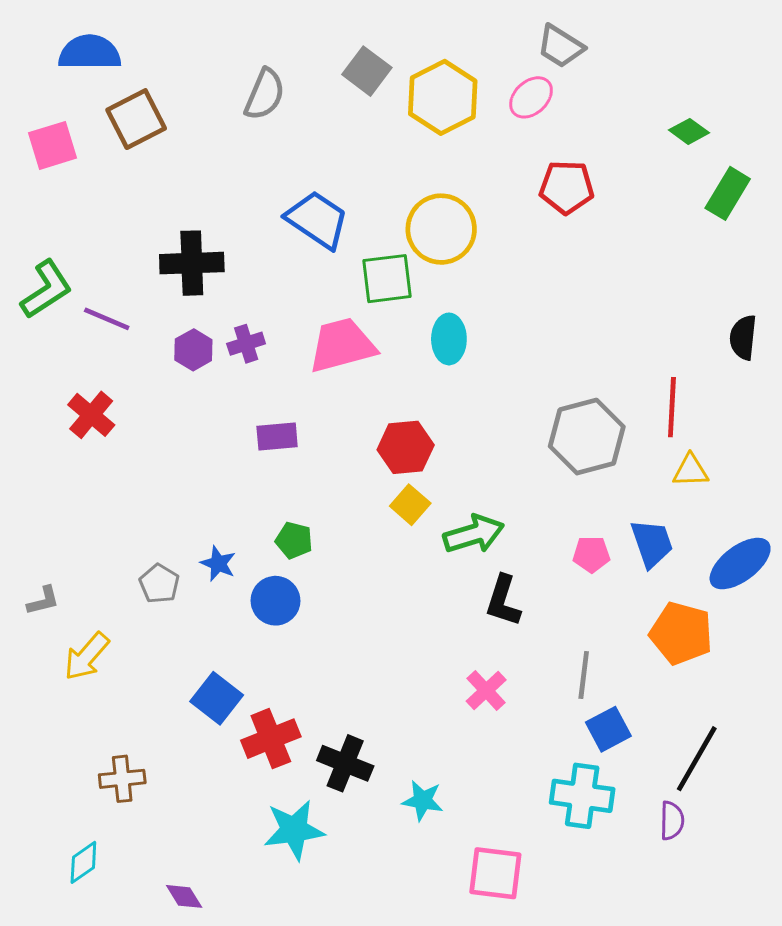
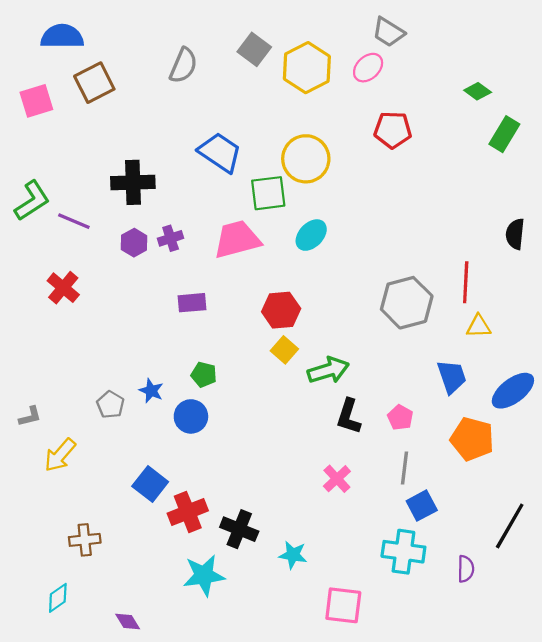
cyan ellipse: (449, 339) -> (311, 235), turned 44
pink pentagon: (591, 554) -> (400, 418), moved, turned 30
black line: (697, 759) -> (510, 526), moved

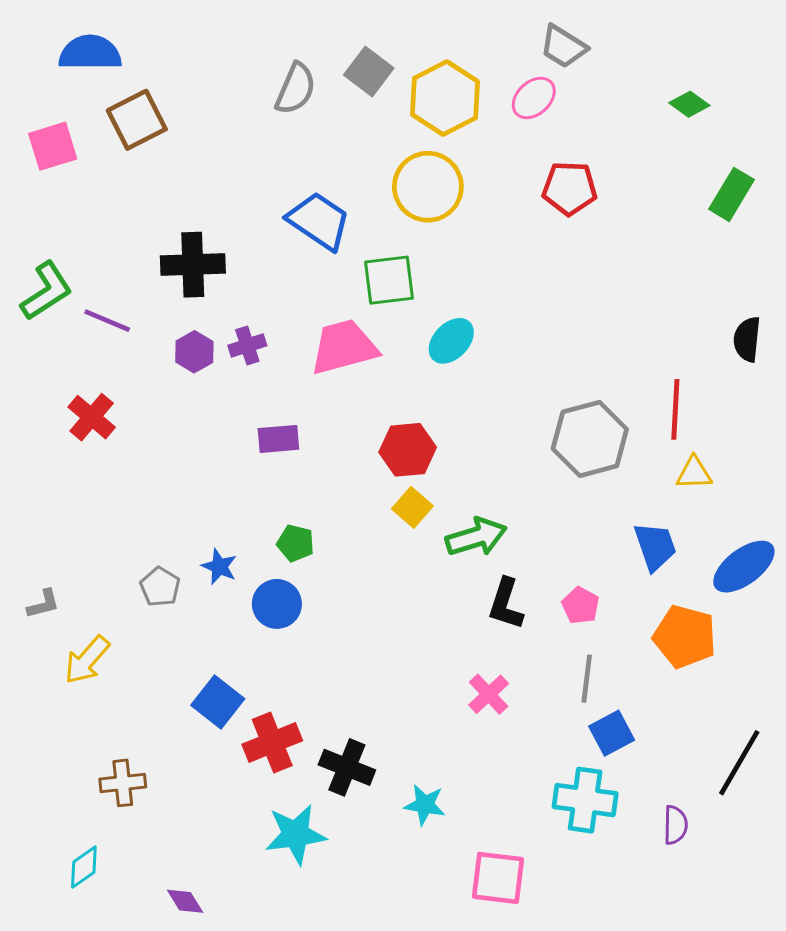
gray semicircle: (183, 65) -> (296, 89), moved
green diamond: (478, 91) -> (689, 104), moved
yellow circle: (306, 159) -> (428, 187), moved

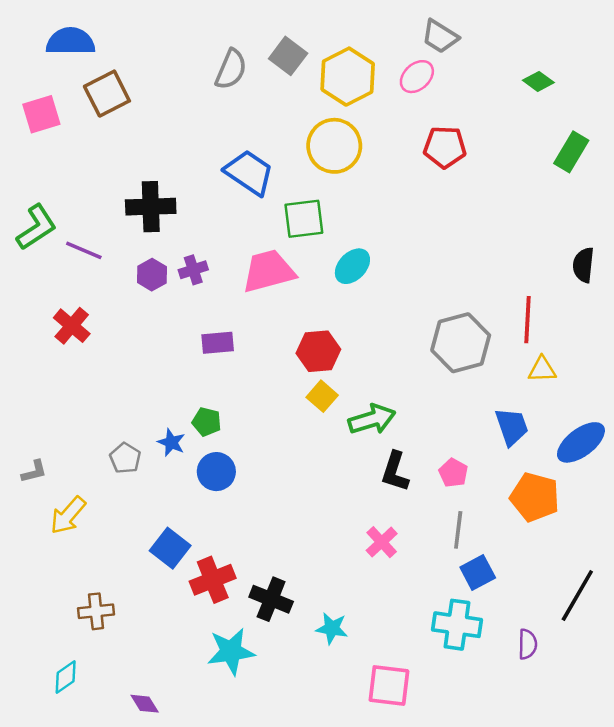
green pentagon: (296, 543) -> (207, 422), moved

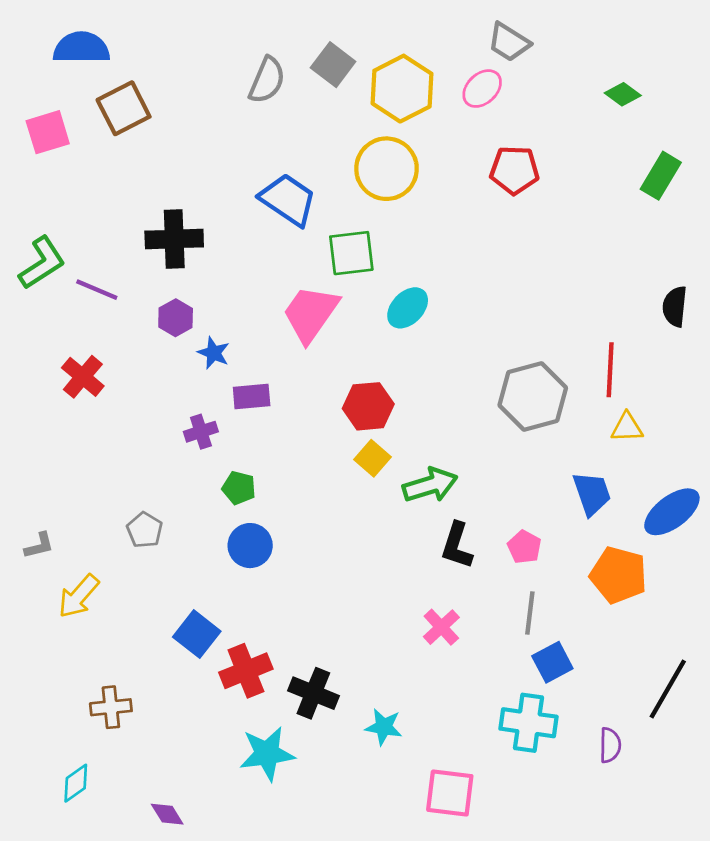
purple cross: (193, 270) -> (201, 432), moved
pink trapezoid: (269, 271) -> (311, 314), turned -40
blue star: (171, 442) -> (214, 353), moved

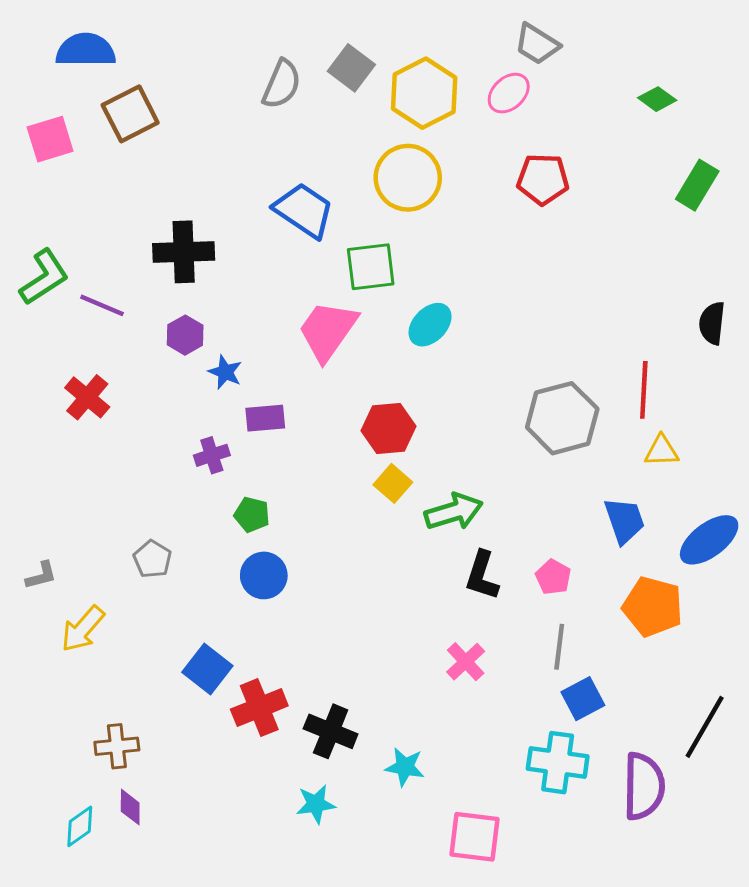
purple semicircle: (610, 745) -> (644, 786), size x1.8
cyan star: (267, 754) -> (316, 804), moved, size x0.7
purple diamond: (167, 814) -> (130, 807), moved, turned 32

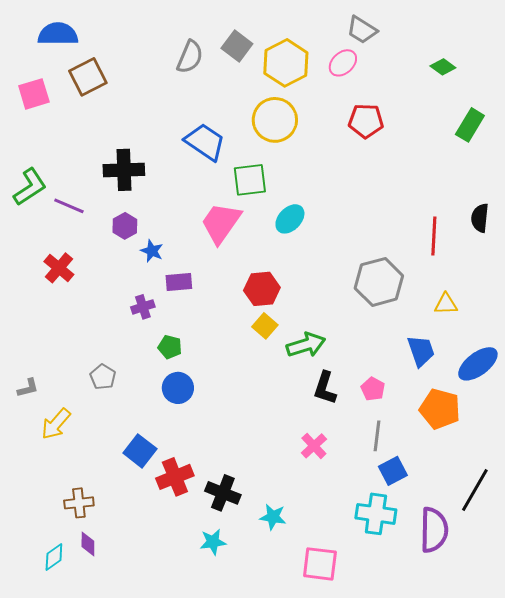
red line: (644, 390) -> (434, 236), moved

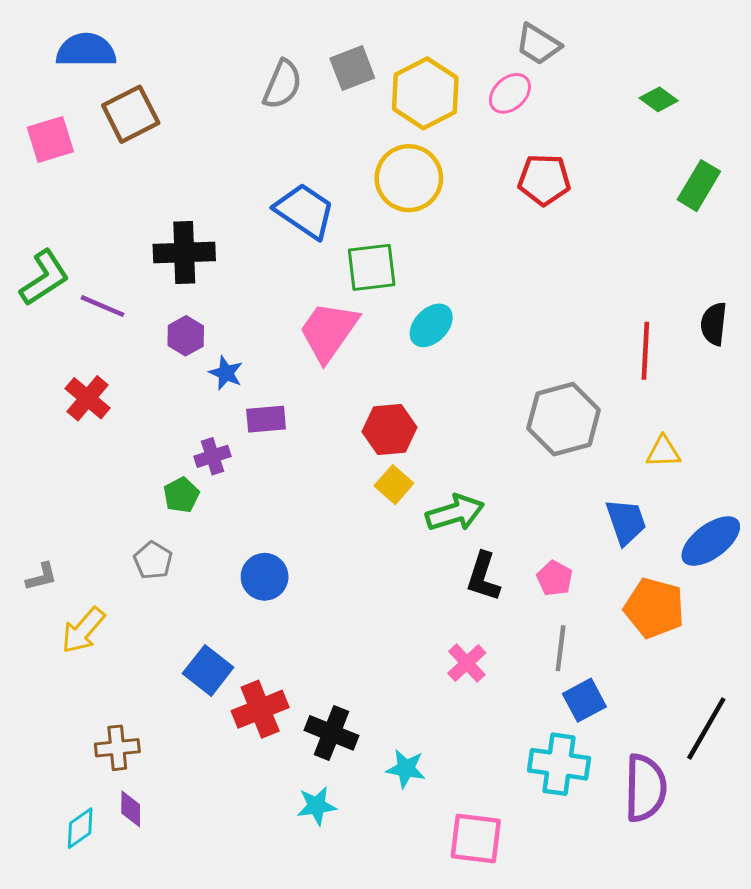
gray square: (237, 46) -> (352, 68), turned 32
green pentagon: (170, 347) -> (181, 495), moved, turned 30

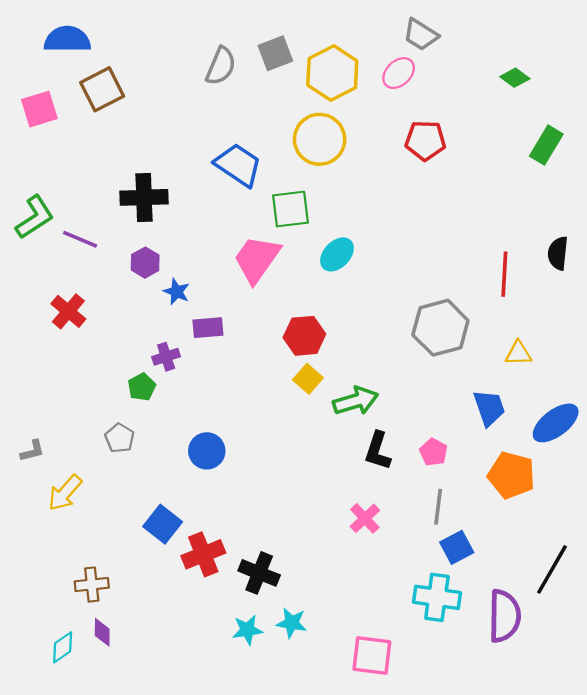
cyan star: (406, 769) -> (292, 623), moved

